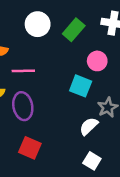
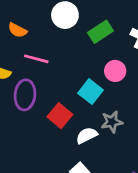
red square: (30, 148) -> (60, 116), moved

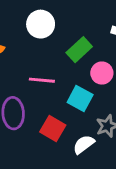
green rectangle: (100, 32) -> (79, 50), moved
pink line: (36, 59) -> (42, 80), moved

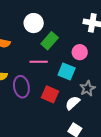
green rectangle: (79, 50) -> (50, 41), moved

